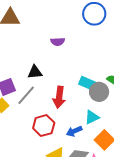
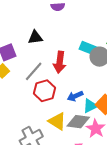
gray line: (26, 95) -> (34, 71), moved
cyan triangle: (92, 117) -> (90, 106), moved

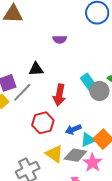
cyan rectangle: (88, 48) -> (89, 82), turned 30
gray line: (34, 71) -> (22, 92), moved

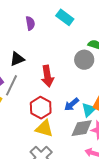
purple semicircle: (60, 39) -> (30, 23), turned -80
cyan rectangle: (89, 82) -> (65, 17), moved
yellow triangle: (54, 154) -> (44, 128), moved

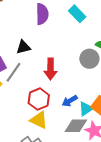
purple semicircle: (30, 23) -> (42, 14), size x1.5

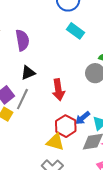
purple semicircle: (42, 14) -> (22, 40), moved
red hexagon: (39, 99) -> (66, 126), moved

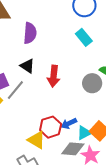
black triangle: (28, 73) -> (27, 66), turned 42
red arrow: (58, 90) -> (54, 76), moved

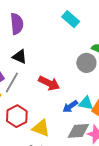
red arrow: (54, 76) -> (49, 83), moved, turned -60
red hexagon: (51, 127) -> (17, 116), moved
cyan triangle: (84, 133) -> (86, 103), moved, turned 49

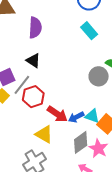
red arrow: (49, 83) -> (57, 114), moved
red hexagon: (17, 116) -> (33, 97), moved
gray diamond: (78, 131) -> (81, 142), turned -40

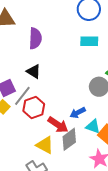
cyan rectangle: (89, 31) -> (89, 41), turned -48
blue arrow: (76, 117) -> (78, 113), moved
gray diamond: (81, 142) -> (69, 139), moved

